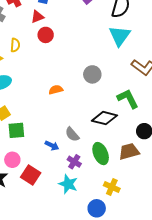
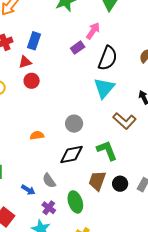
black diamond: (105, 118) -> (71, 154), moved, turned -30
brown trapezoid: (129, 151) -> (97, 181), moved, turned -60

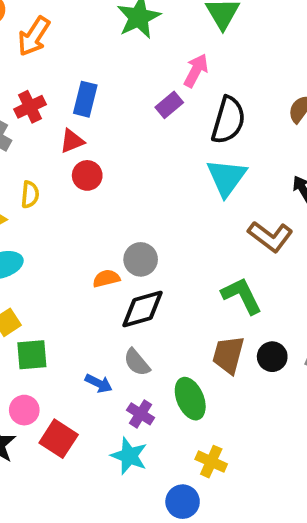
gray circle: (74, 124) -> (141, 259), moved
black diamond: (71, 154) -> (143, 309), moved

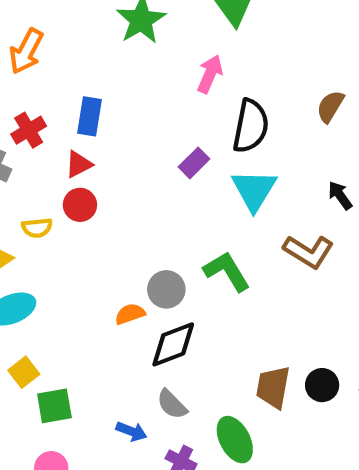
purple rectangle: (169, 105) -> (194, 163), moved
red circle: (87, 175) -> (80, 205), moved
yellow semicircle: (30, 195) -> (37, 228), turned 84
green L-shape: (242, 296) -> (227, 271), moved

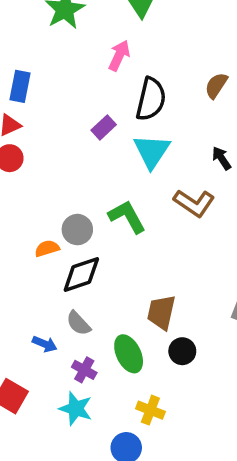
black circle: (322, 385) -> (182, 351), moved

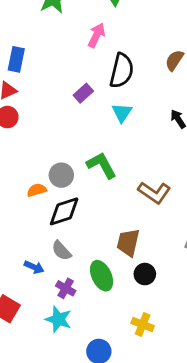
cyan triangle: (152, 151) -> (122, 113), size x0.7
brown L-shape: (194, 203) -> (154, 193), moved
yellow cross: (150, 410) -> (143, 324), moved

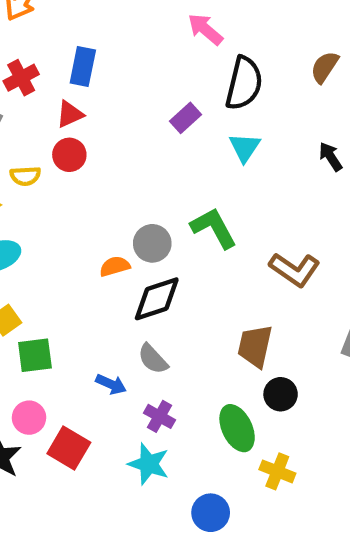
pink arrow: (97, 35) -> (205, 29), turned -75
green ellipse: (102, 276) -> (237, 428), moved

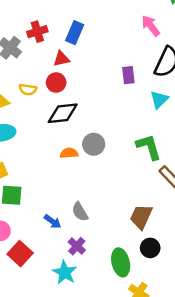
purple rectangle: (186, 118) -> (128, 75), turned -66
green L-shape: (214, 228) -> (149, 147), moved
black diamond: (157, 299) -> (63, 113), moved

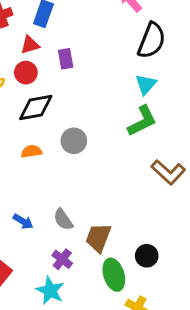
purple rectangle: (128, 75) -> (66, 59), moved
green L-shape: (149, 147) -> (142, 121), moved, turned 84
orange semicircle: (69, 153) -> (31, 151), moved
brown trapezoid: (141, 217) -> (98, 238), moved
blue arrow: (52, 221) -> (23, 221), moved

